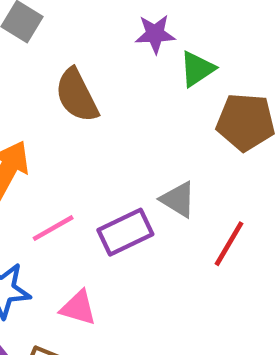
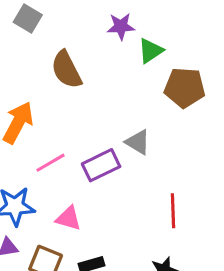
red line: (229, 244) -> (173, 211), moved, turned -32

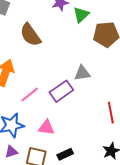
gray triangle: (138, 142) -> (82, 73), turned -30

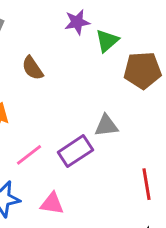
brown semicircle: (30, 35) -> (32, 68), size x0.7

